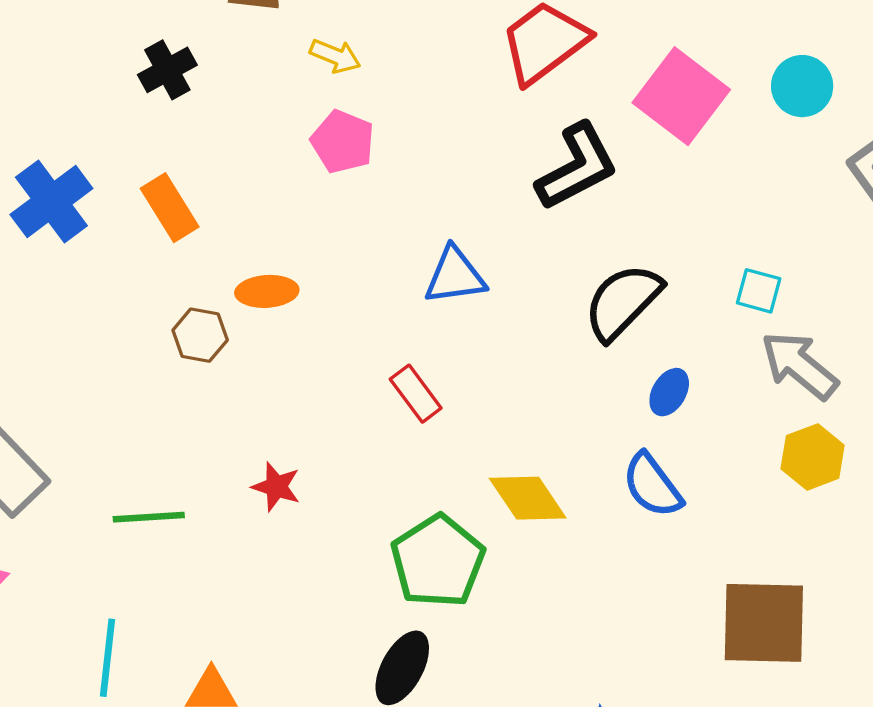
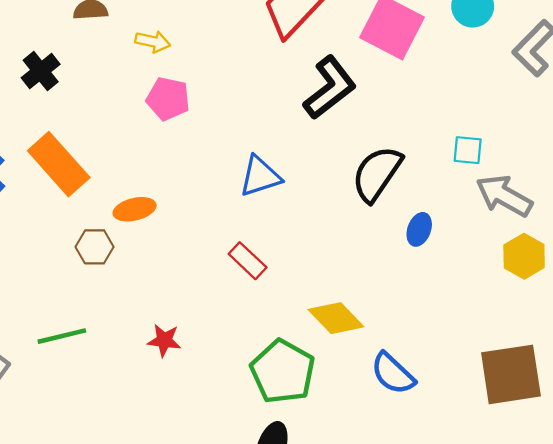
orange rectangle: (170, 208) -> (59, 164), size x1.4
blue semicircle: (652, 485) -> (393, 374), moved
green line: (149, 517) -> (62, 336), moved

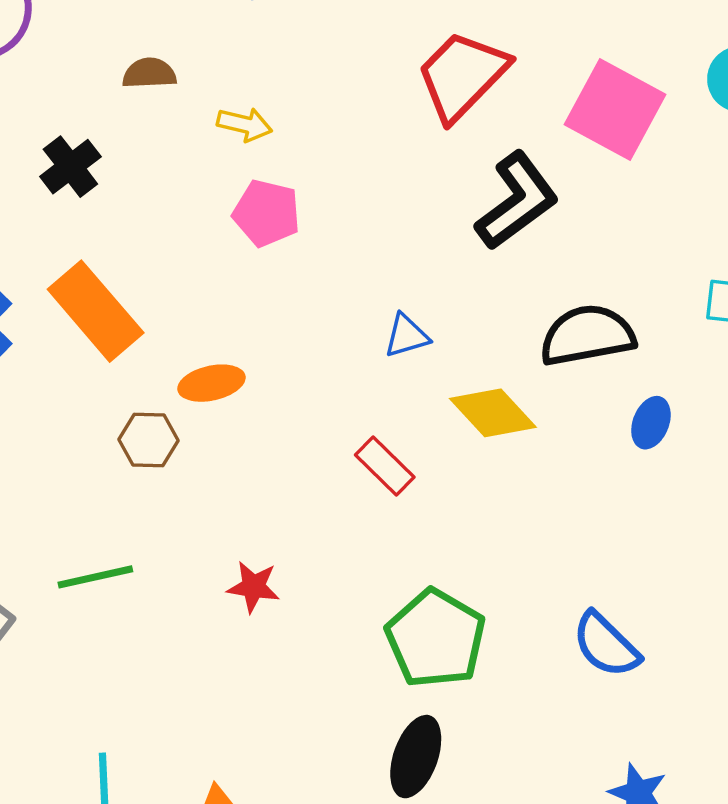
black semicircle: (377, 174) -> (587, 335), turned 44
blue triangle: (260, 176) -> (406, 336), size x0.7
yellow diamond: (336, 318) -> (493, 413), moved

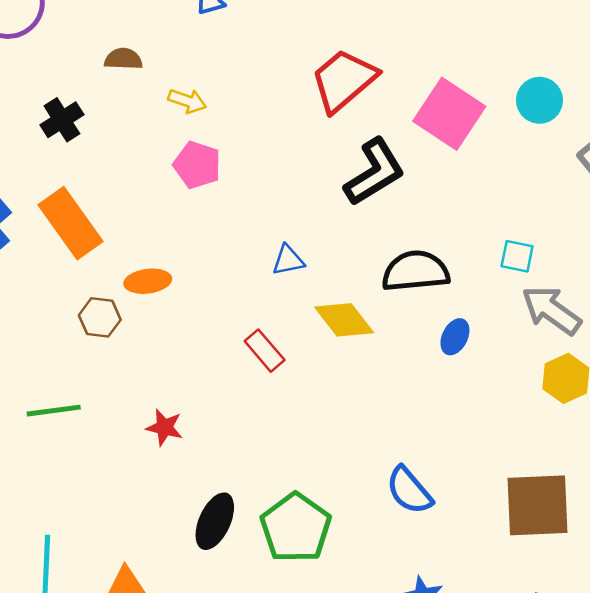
green pentagon: (436, 638) -> (296, 528), moved
black ellipse: (416, 757) -> (215, 521), moved

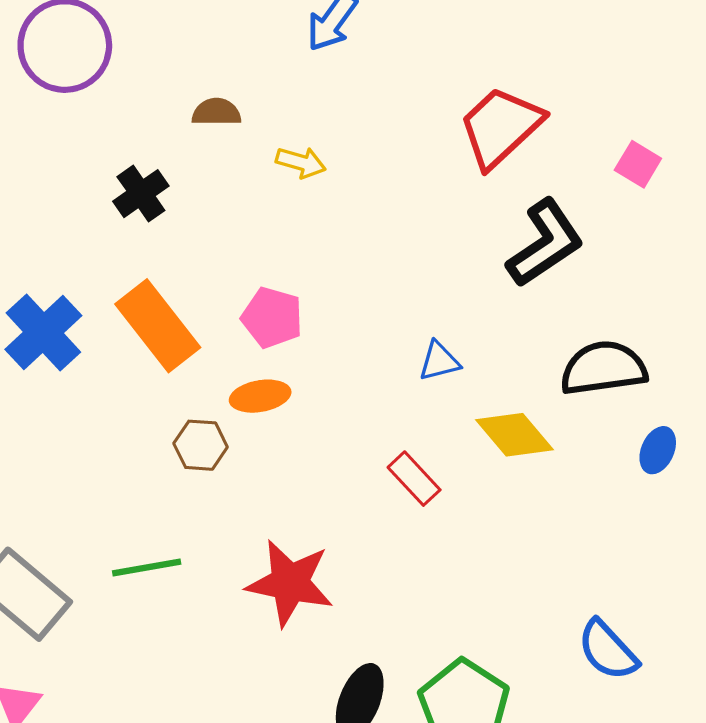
pink square: (449, 114) -> (638, 164), size x0.5
pink pentagon: (197, 165) -> (272, 318), moved
red star: (165, 427) -> (290, 583), size x1.8

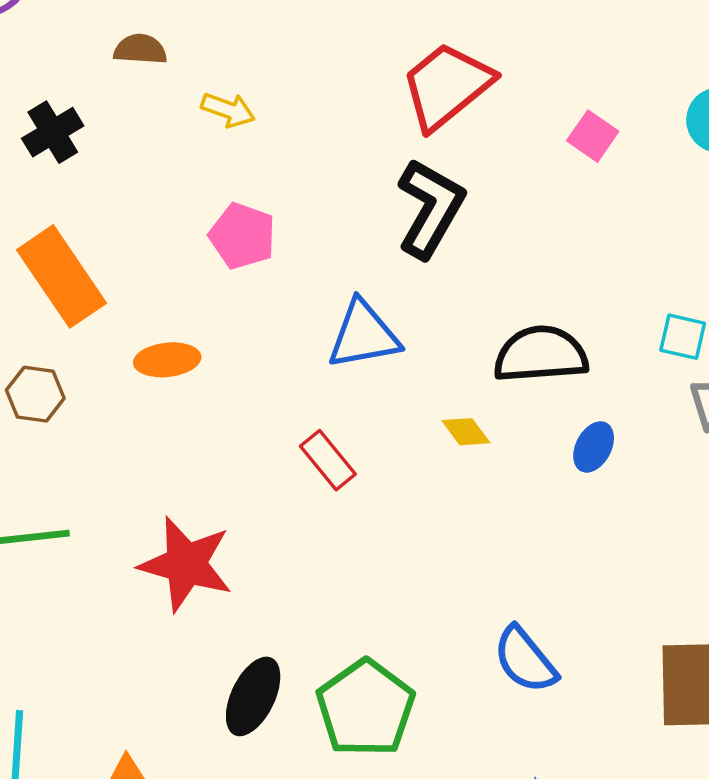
black L-shape: (545, 243) -> (430, 208), moved, turned -30
pink pentagon: (272, 318) -> (242, 236), moved
blue triangle: (439, 361) -> (364, 335), size x1.6
yellow diamond: (514, 435) -> (466, 432), moved, size x0.6
brown hexagon: (201, 445) -> (35, 394), moved

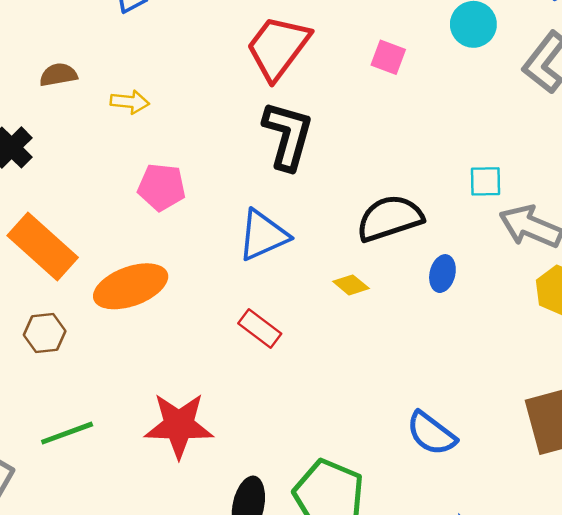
orange ellipse: (167, 360) -> (131, 286), size x1.6

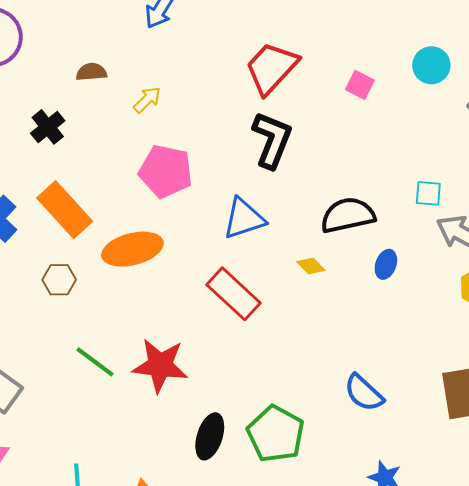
yellow arrow: (130, 102) -> (147, 100), turned -56
pink pentagon: (162, 187) -> (166, 171), size x1.4
red rectangle: (260, 328) -> (234, 294), size x1.6
green line: (67, 433) -> (95, 362), moved, turned 51

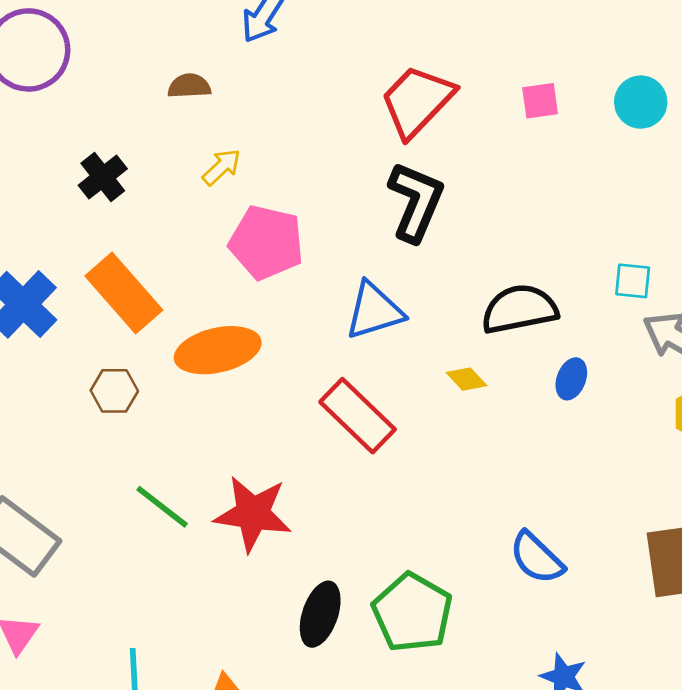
brown semicircle: (91, 72) -> (189, 86), moved
pink square: (360, 85) -> (540, 101), moved, turned -36
yellow arrow: (147, 100) -> (222, 167), moved

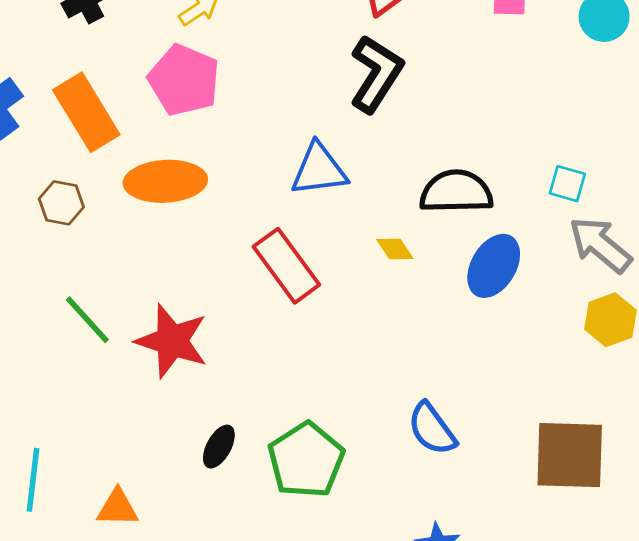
pink pentagon: (266, 242) -> (184, 80), moved
blue ellipse: (571, 379) -> (494, 266), size x1.6
black ellipse: (320, 614) -> (219, 447), size x0.7

